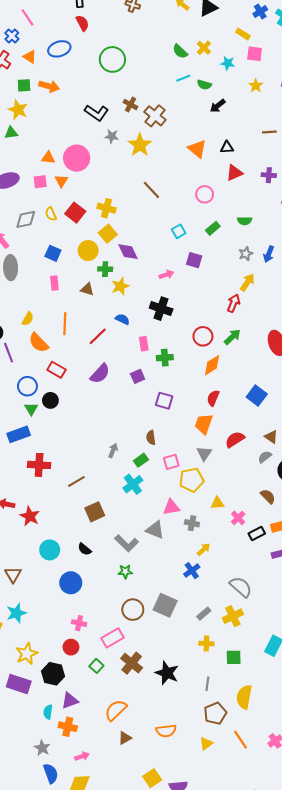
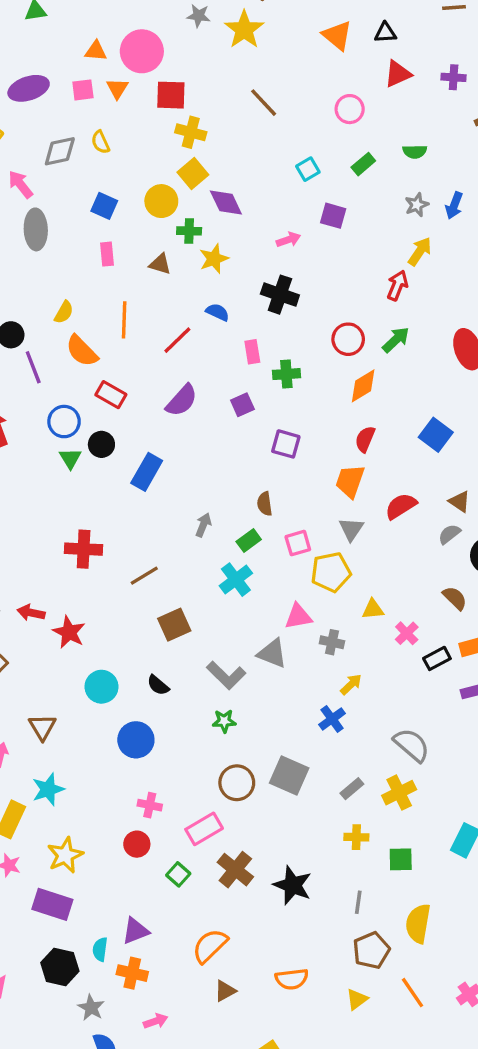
red square: (75, 213) -> (171, 95), moved, turned -36
blue rectangle: (19, 434) -> (147, 472), moved, turned -40
black hexagon: (53, 674) -> (60, 967), moved

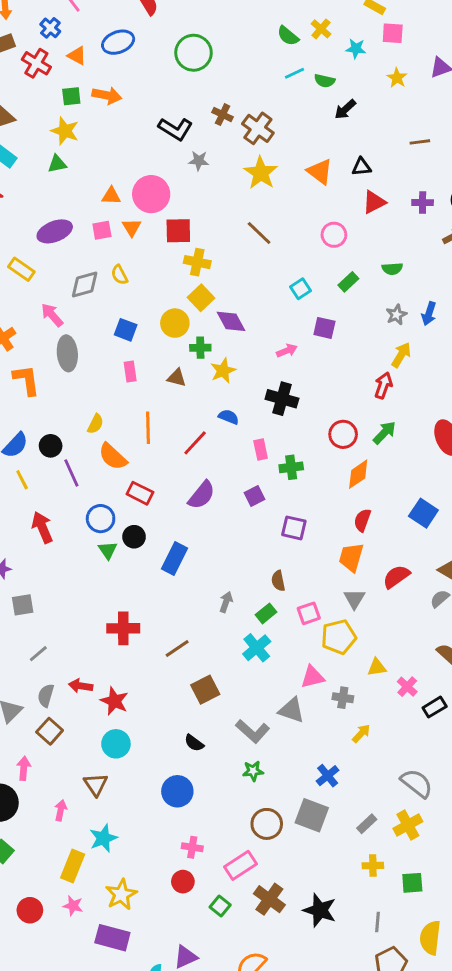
yellow star: (244, 30) -> (261, 173), moved
cyan circle: (101, 687) -> (116, 744), moved
blue cross: (332, 719) -> (328, 776), moved

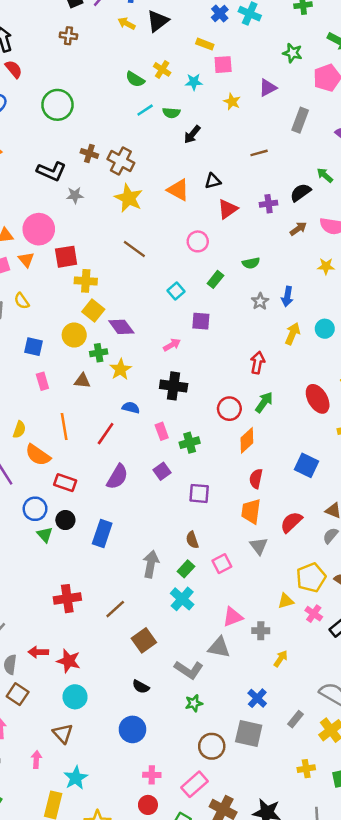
yellow arrow: (401, 355) -> (293, 334), moved
gray arrow: (226, 602) -> (151, 564), size x1.5
yellow pentagon: (339, 637) -> (311, 578), moved
gray rectangle: (367, 824) -> (296, 719), moved

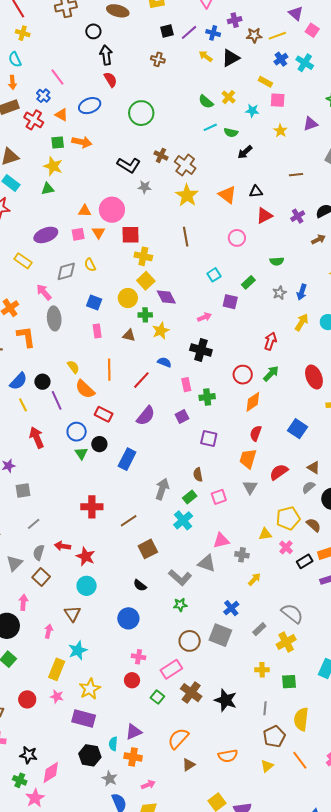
purple cross: (269, 204) -> (298, 216), turned -32
brown line: (134, 249) -> (186, 237), turned 36
green rectangle: (215, 279) -> (248, 282), moved
yellow semicircle: (19, 430) -> (73, 367), turned -64

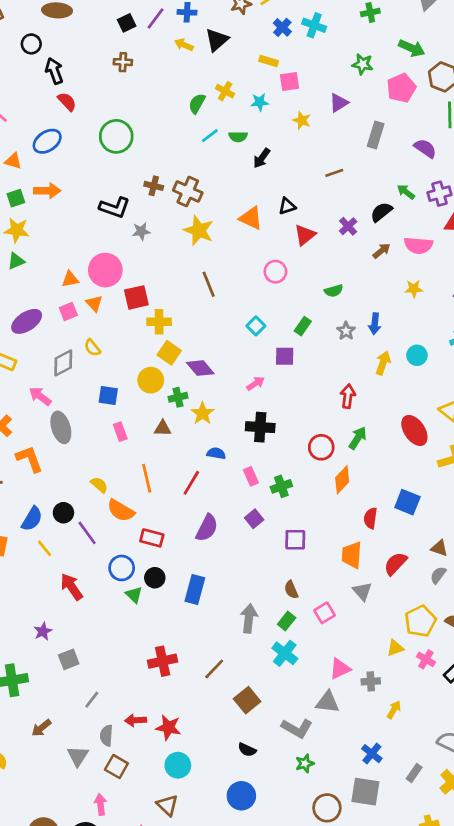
green semicircle: (206, 102) -> (197, 104), turned 91
red semicircle: (256, 433) -> (370, 518), moved

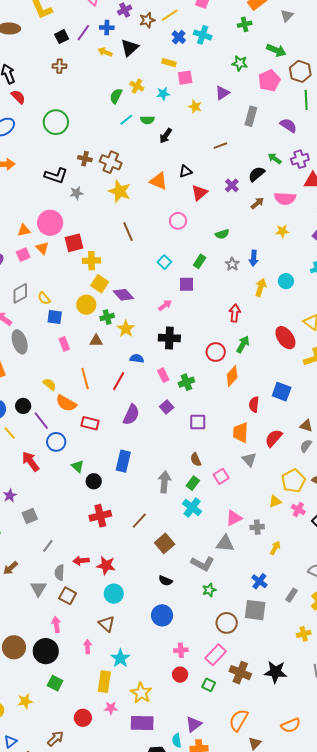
yellow semicircle: (92, 348) -> (44, 298), moved
blue circle: (122, 568) -> (56, 442), moved
black circle: (155, 578) -> (94, 481), moved

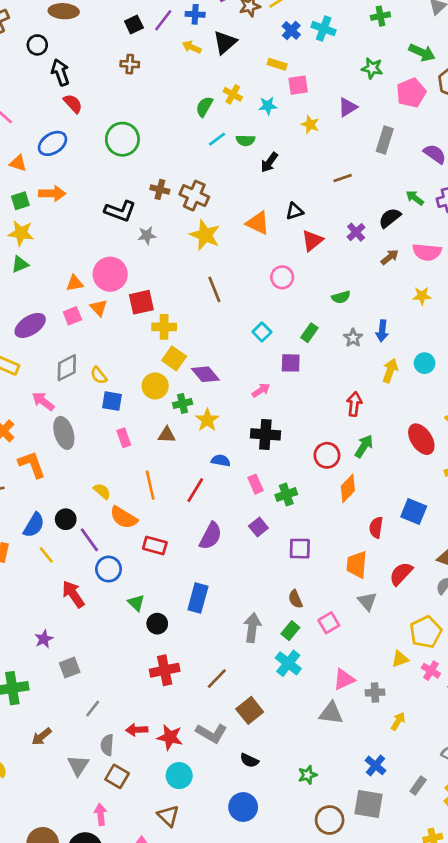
gray L-shape: (203, 564) -> (211, 733), moved

